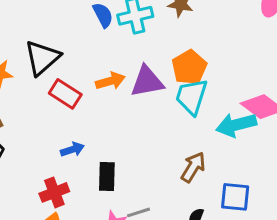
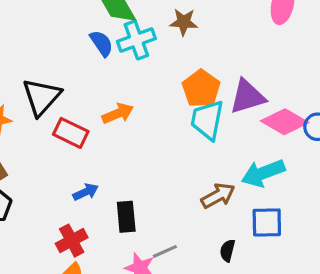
purple triangle: (147, 82) -> (247, 97), moved
cyan arrow: (236, 125) -> (263, 173), moved
brown arrow: (193, 167) -> (218, 196), turned 36

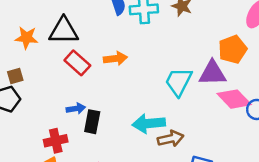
orange pentagon: (201, 89) -> (233, 49), moved
black triangle: (42, 97) -> (64, 31), turned 32
cyan arrow: (263, 173) -> (149, 123), moved
black rectangle: (126, 217) -> (92, 122), moved

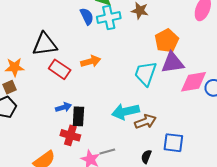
orange star: (27, 38) -> (15, 67), moved
orange pentagon: (233, 49) -> (167, 41), moved
pink diamond: (234, 99) -> (194, 82), turned -48
red cross: (56, 141) -> (70, 135), moved, turned 36

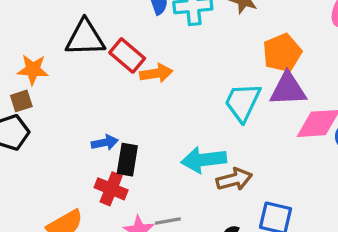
red rectangle: (60, 69) -> (127, 55), moved

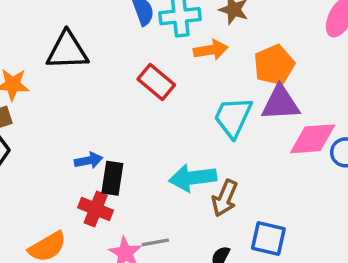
red rectangle: (127, 55) -> (156, 82), moved
orange arrow: (156, 73) -> (211, 50), moved
brown arrow: (234, 179) -> (225, 198), turned 128

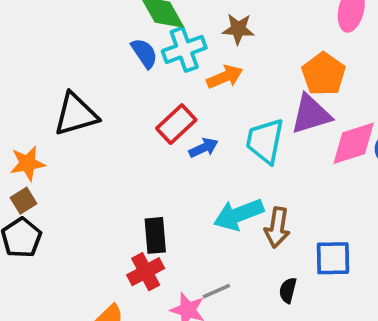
orange pentagon: (274, 65) -> (324, 74), moved
red rectangle: (156, 82) -> (176, 124), turned -69
blue arrow: (89, 160) -> (204, 148), moved
red cross: (96, 209) -> (146, 272), turned -36

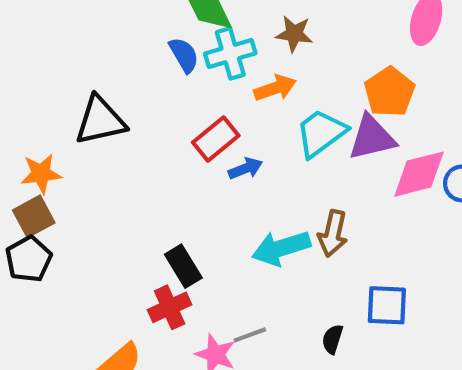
cyan trapezoid: (265, 141) -> (321, 133), moved, turned 39
brown square: (24, 201) -> (34, 216), size x1.4
brown arrow: (277, 227) -> (333, 234), moved
black rectangle: (155, 235) -> (183, 266), turned -30

